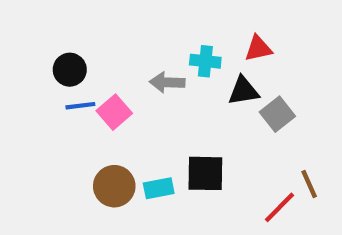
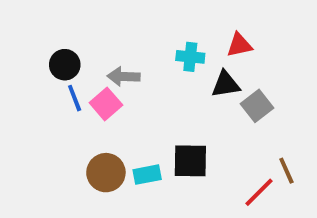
gray arrow: (167, 82) -> (124, 76), moved
blue line: (80, 106) -> (75, 98), turned 76

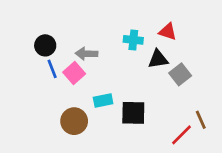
red triangle: (239, 45) -> (168, 32), turned 30
cyan rectangle: (147, 175) -> (103, 100), moved

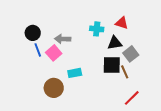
black square: (133, 113) -> (112, 65), moved
brown line: (201, 120) -> (125, 72), moved

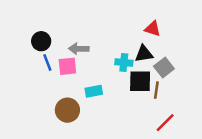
cyan cross: (97, 29) -> (124, 63), moved
pink square: (54, 53) -> (67, 66), turned 35
brown line: (125, 72) -> (156, 90), turned 32

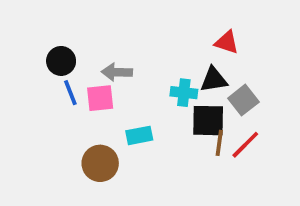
brown line: (156, 90) -> (219, 143), moved
red line: (165, 123) -> (245, 145), moved

